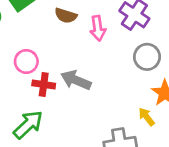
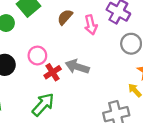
brown semicircle: (66, 16) -> (65, 17), turned 119
red cross: (44, 85) -> (53, 72), turned -35

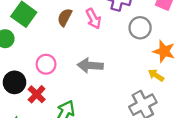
red cross: (53, 72) -> (37, 94), moved

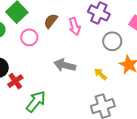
pink circle: (46, 64) -> (29, 37), moved
yellow arrow: (156, 75) -> (100, 74), moved

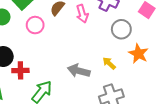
gray arrow: (65, 65) -> (79, 71), moved
red cross: (15, 81) -> (20, 70), turned 35

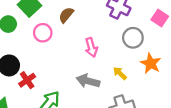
pink arrow: (82, 14) -> (91, 47), moved
red cross: (20, 70) -> (27, 80), turned -35

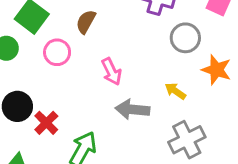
pink arrow: (91, 47) -> (111, 72), moved

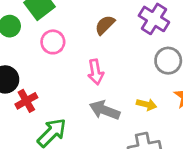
brown semicircle: (86, 22) -> (105, 25), moved
yellow arrow: (175, 91) -> (147, 105), turned 144

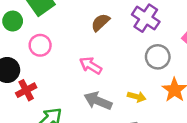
pink circle: (53, 42) -> (40, 45), moved
pink arrow: (96, 72) -> (91, 65), turned 130

